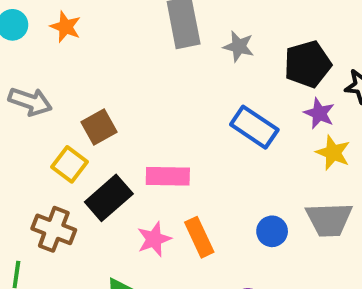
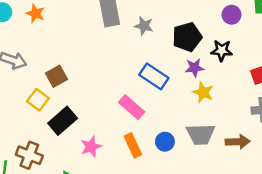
purple star: (319, 113) -> (195, 68), turned -30
pink rectangle: (168, 176) -> (132, 107), moved, turned 40
brown cross: (54, 229) -> (29, 155), moved
orange rectangle: (199, 237) -> (133, 145), moved

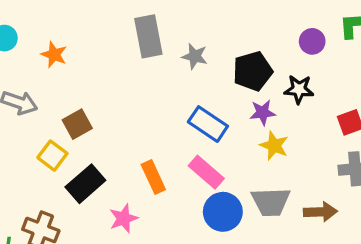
orange star: (35, 13) -> (54, 55), moved
pink rectangle: (132, 107) -> (206, 172), moved
blue circle: (165, 142) -> (223, 212), size x1.5
orange rectangle: (133, 145) -> (153, 177), moved

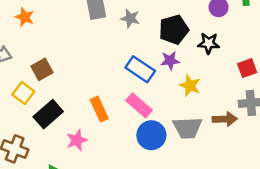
purple star: (263, 113) -> (170, 61), moved
brown arrow: (320, 212) -> (225, 119), moved

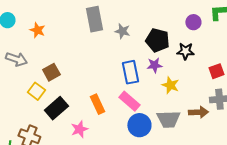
black pentagon: (174, 30) -> (157, 40), turned 30
blue rectangle: (140, 69) -> (130, 72), turned 45

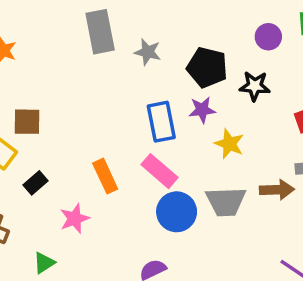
brown square: (51, 72) -> (27, 122), turned 30
black rectangle: (56, 108) -> (36, 183), size x0.6

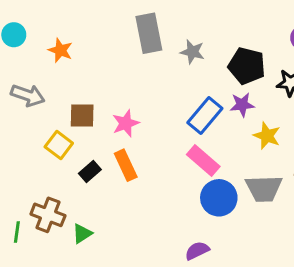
blue rectangle: (161, 122) -> (205, 116), turned 51
orange rectangle: (105, 176) -> (126, 165), moved
pink star: (75, 219) -> (126, 123), moved
green triangle: (44, 263) -> (82, 234), moved

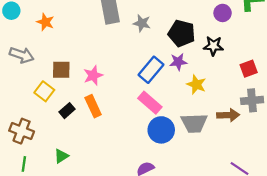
brown cross: (48, 215) -> (22, 131), moved
green line: (17, 232) -> (24, 164), moved

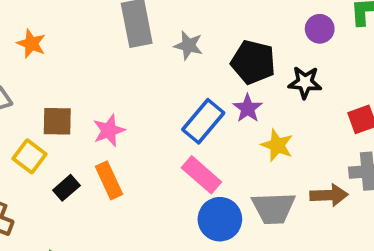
purple star: (178, 62) -> (248, 108), turned -30

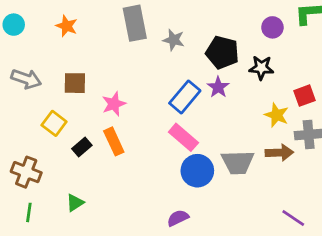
orange star: (31, 44) -> (67, 26), moved
brown square: (57, 121) -> (75, 83), moved
yellow star: (277, 145) -> (277, 115), moved

